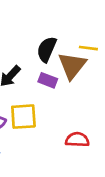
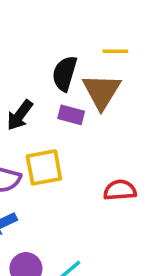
yellow line: (88, 48) -> (115, 51), moved

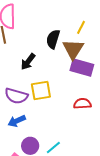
yellow line: (115, 51) -> (81, 27), turned -64
purple rectangle: (71, 115) -> (82, 67), moved, size x1.6

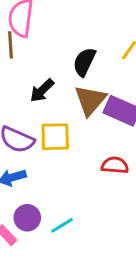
brown triangle: (73, 49) -> (90, 100), moved

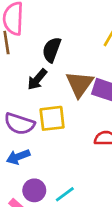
black semicircle: (84, 62) -> (52, 50), moved

